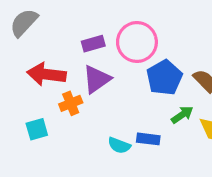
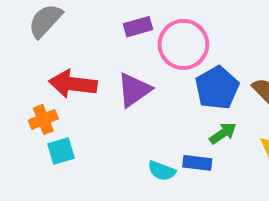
purple rectangle: (93, 44) -> (138, 27), moved
orange cross: (71, 103) -> (43, 119), moved
green arrow: (182, 115) -> (223, 133), moved

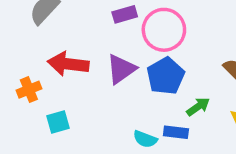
blue pentagon: (217, 88) -> (166, 76), moved
orange cross: (43, 119) -> (29, 90), moved

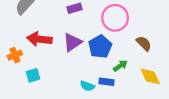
pink circle: (164, 30) -> (115, 18), moved

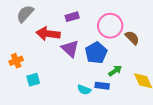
red arrow: (39, 39) -> (48, 34), moved
purple triangle: (72, 42) -> (70, 49), turned -42
brown semicircle: (144, 43) -> (132, 38), moved

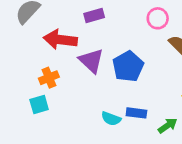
pink circle: (110, 26) -> (158, 18), moved, size x0.6
orange cross: (16, 61) -> (49, 78), moved
green arrow: (115, 71) -> (168, 126), moved

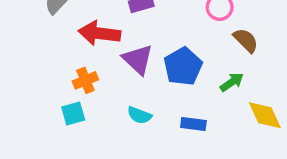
cyan semicircle: (111, 119) -> (139, 115), moved
green arrow: (168, 126) -> (232, 82), moved

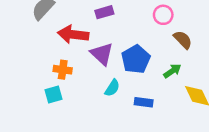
orange cross: (85, 80) -> (63, 70), turned 30
cyan semicircle: (139, 115) -> (112, 88), moved, turned -78

